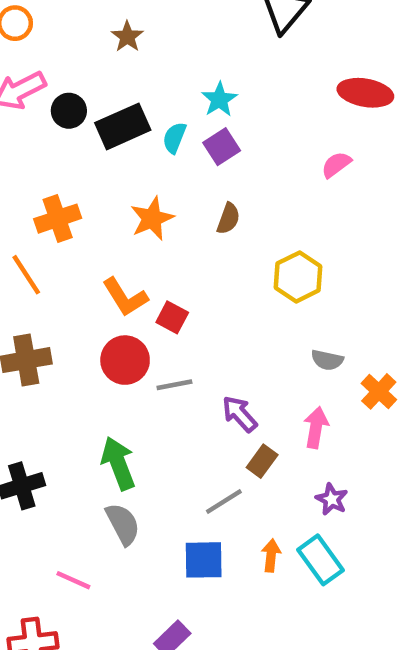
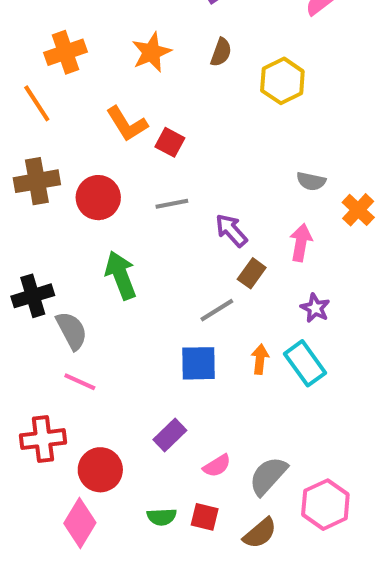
yellow hexagon: (298, 277) -> (282, 81), moved
red circle: (125, 360) -> (98, 198), moved
gray semicircle: (123, 524) -> (72, 331), moved

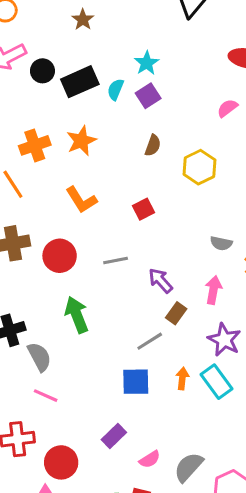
orange star: (151, 52) -> (81, 141), moved
red square: (170, 142) -> (143, 209), moved, turned 35
purple star: (315, 308) -> (224, 340), size x1.5

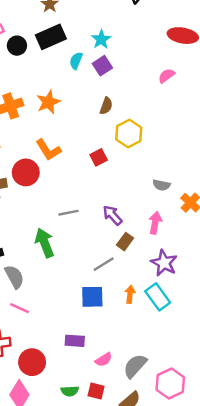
black rectangle: (80, 82) -> (51, 37), moved
yellow hexagon: (199, 167) -> (129, 134), moved
red circle: (60, 256) -> (26, 172), moved
gray line: (116, 260) -> (68, 213), moved
purple rectangle: (114, 436) -> (75, 341), turned 48

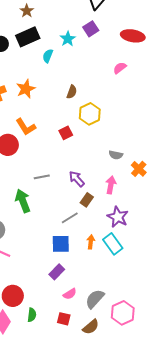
purple square: (102, 66) -> (91, 29), moved
purple rectangle: (75, 341) -> (57, 272), moved, turned -49
green semicircle: (70, 391) -> (32, 315), moved, turned -80

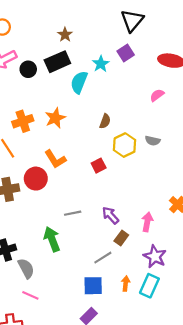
brown star: (27, 11) -> (65, 35), moved
cyan semicircle: (48, 56) -> (79, 82), size x1.5
gray semicircle: (116, 155) -> (153, 141), moved
cyan rectangle: (113, 244) -> (149, 286), turned 60

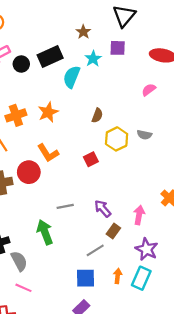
brown star: (65, 35) -> (83, 32), moved
purple square: (126, 53) -> (118, 48), turned 35

